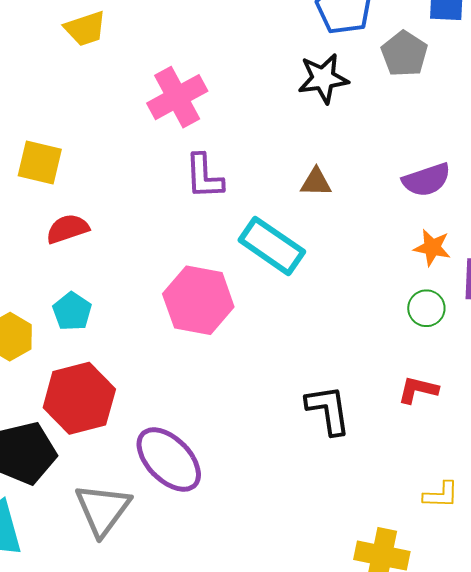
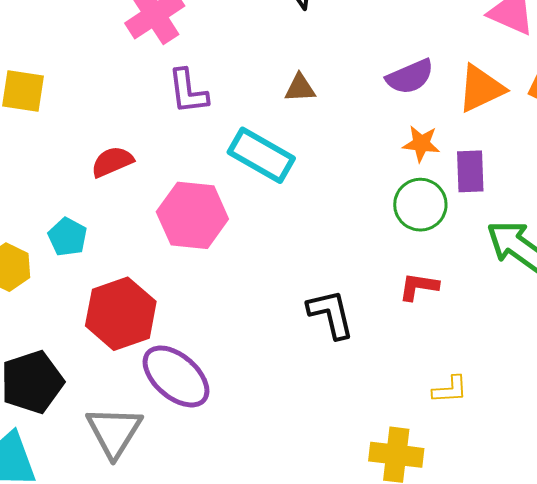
red semicircle: (68, 229) -> (112, 162), moved
green circle: (426, 308) -> (420, 205), size x1.4
red hexagon: (79, 398) -> (121, 314), moved

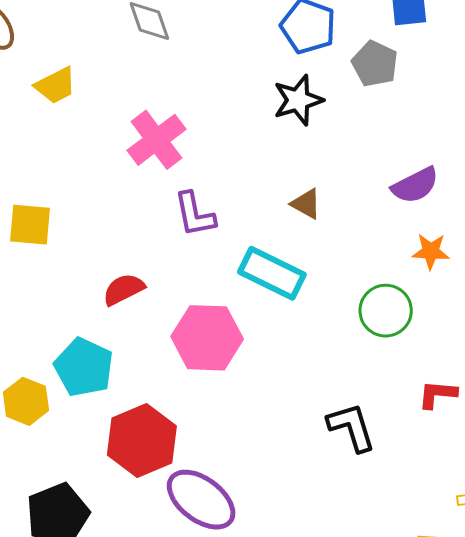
brown triangle: (300, 88) -> (306, 204), turned 36
green circle: (420, 205) -> (386, 311), moved
cyan pentagon: (68, 237) -> (84, 367), size x1.5

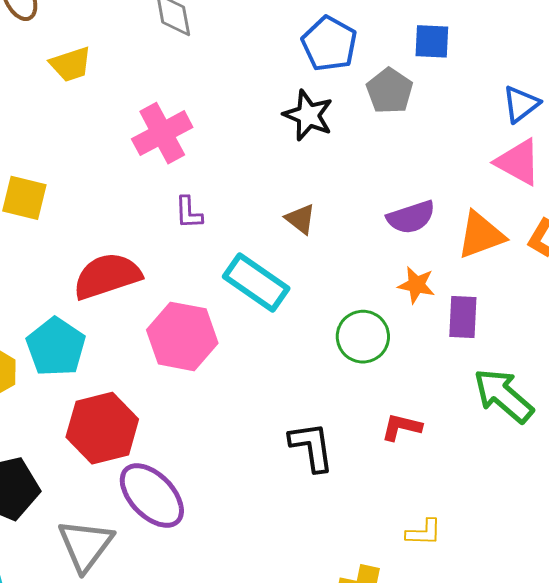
black star: (298, 100) -> (308, 115), turned 30
purple L-shape: (195, 214) -> (189, 213), size x0.7
red semicircle: (124, 289) -> (107, 276), size x1.6

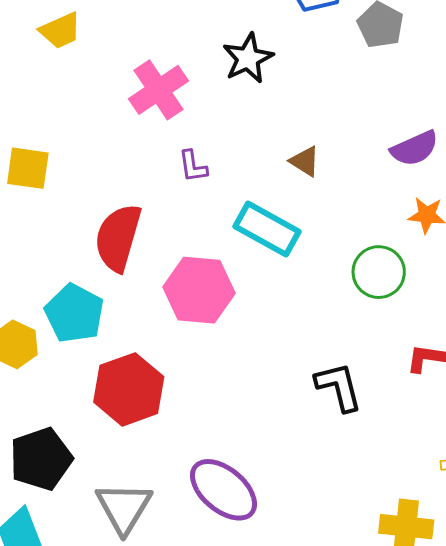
black star: (308, 115) -> (248, 58), moved, turned 30
red semicircle: (107, 276) -> (118, 238), turned -50
purple ellipse: (152, 496) -> (223, 490), moved

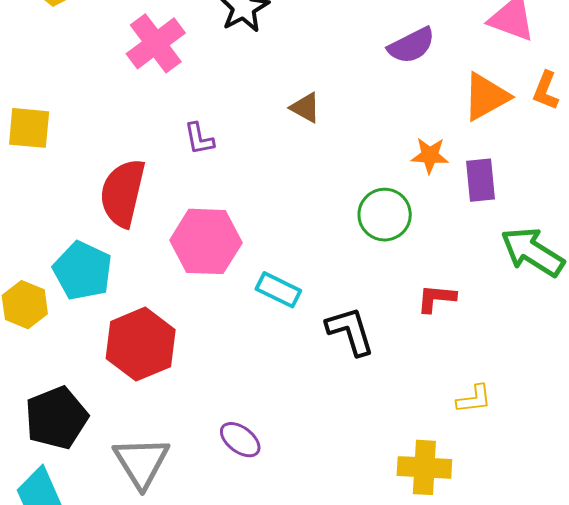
purple semicircle: (415, 148) -> (411, 45), moved
purple L-shape: (193, 166) -> (199, 139), moved
cyan rectangle: (267, 229) -> (278, 290), moved, size x0.7
purple ellipse: (223, 490) -> (240, 440), size x0.6

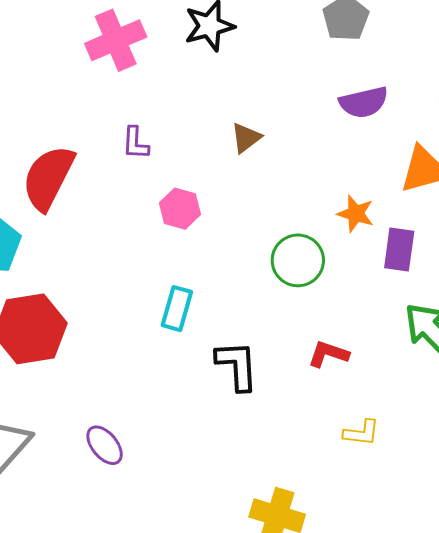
brown triangle: (305, 108) -> (246, 138), turned 40
pink hexagon: (206, 241) -> (180, 209), moved, size x0.6
cyan rectangle: (278, 290) -> (177, 309), turned 66
yellow L-shape: (474, 399) -> (361, 433), moved

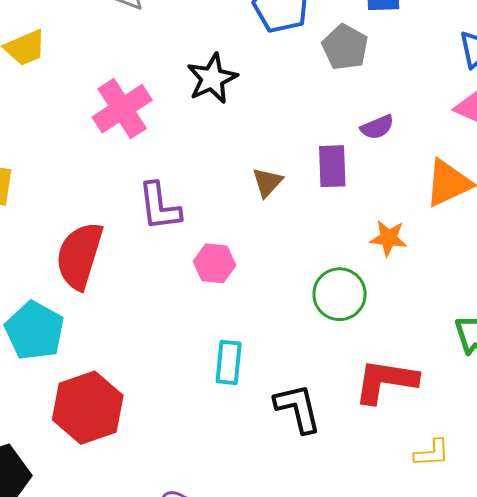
purple semicircle: (364, 102) -> (377, 127), size x0.7
purple L-shape: (135, 143) -> (159, 207), size x1.5
purple rectangle: (399, 250) -> (332, 166), moved
red L-shape: (328, 354) -> (386, 381), size x1.6

